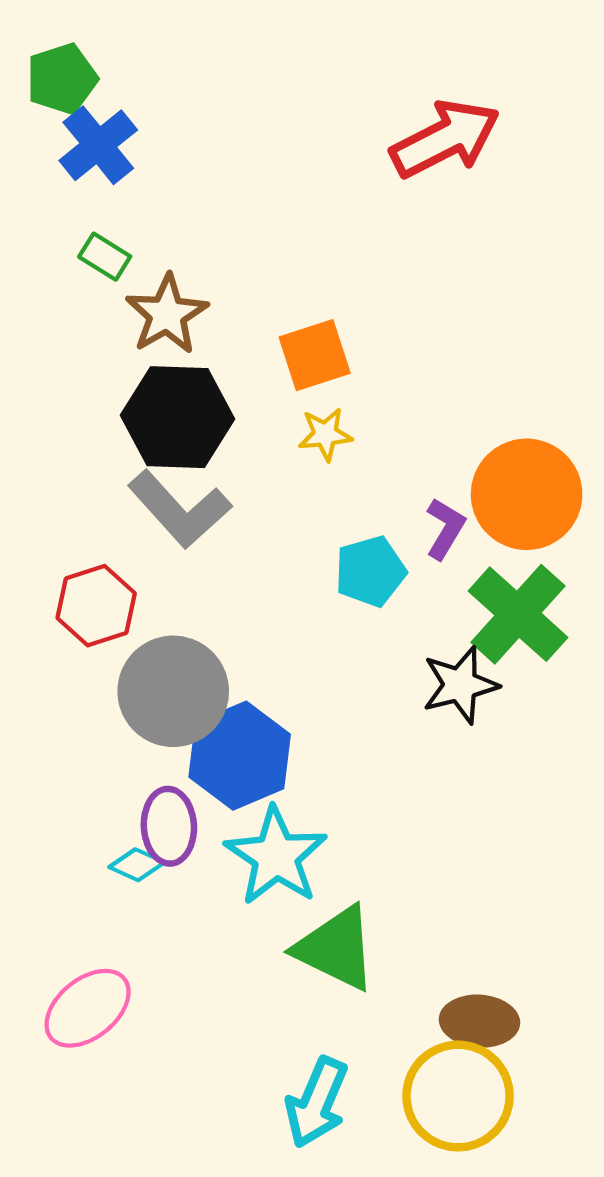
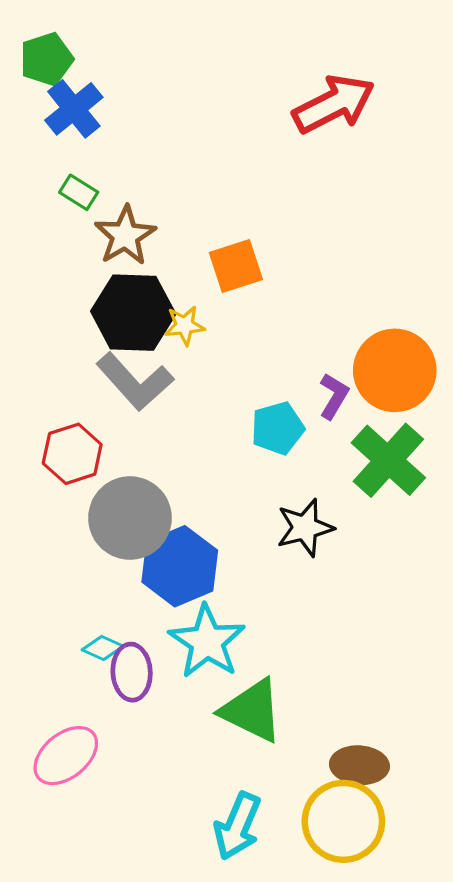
yellow star: (325, 434) -> (185, 325), moved
black star: (460, 685) -> (305, 528), moved
purple ellipse: (169, 826) -> (132, 672), moved

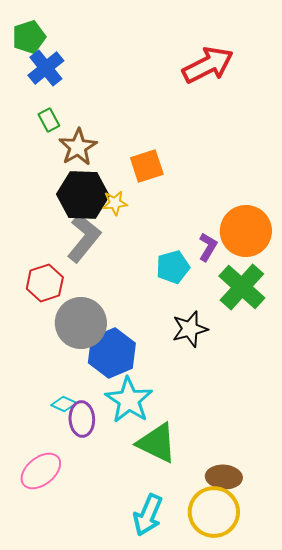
green rectangle: (79, 192) -> (49, 120), turned 30
gray L-shape: (135, 382) -> (84, 238), turned -99

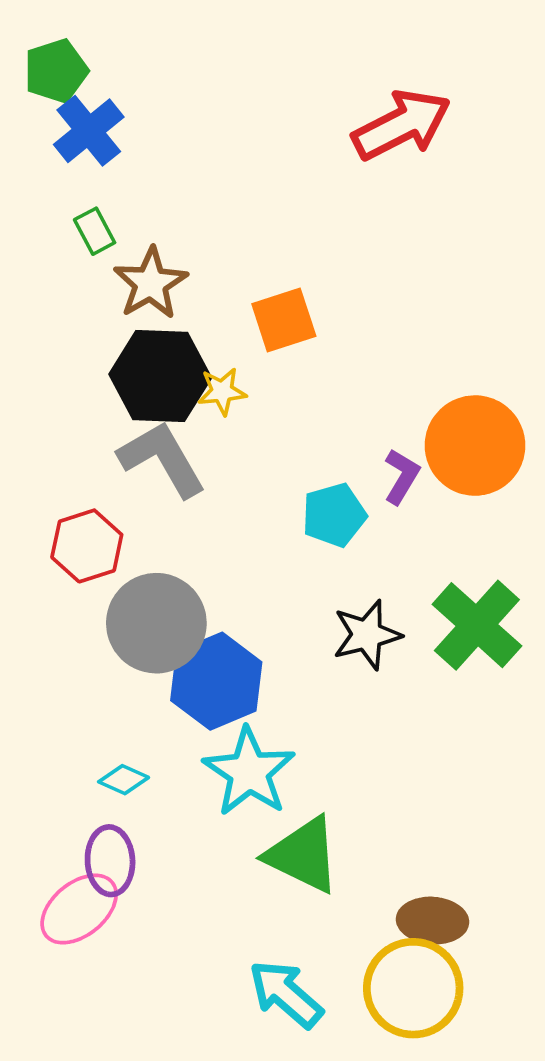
gray L-shape: (84, 238) -> (162, 459), turned -69
green cross: (242, 287) -> (477, 625), moved
purple ellipse: (82, 419) -> (110, 861), moved
cyan arrow: (148, 515) -> (286, 994), turned 108

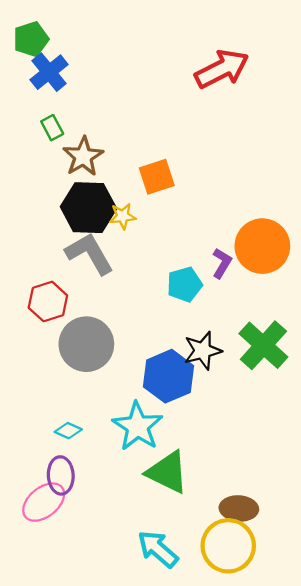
blue hexagon: (216, 681) -> (168, 376), moved

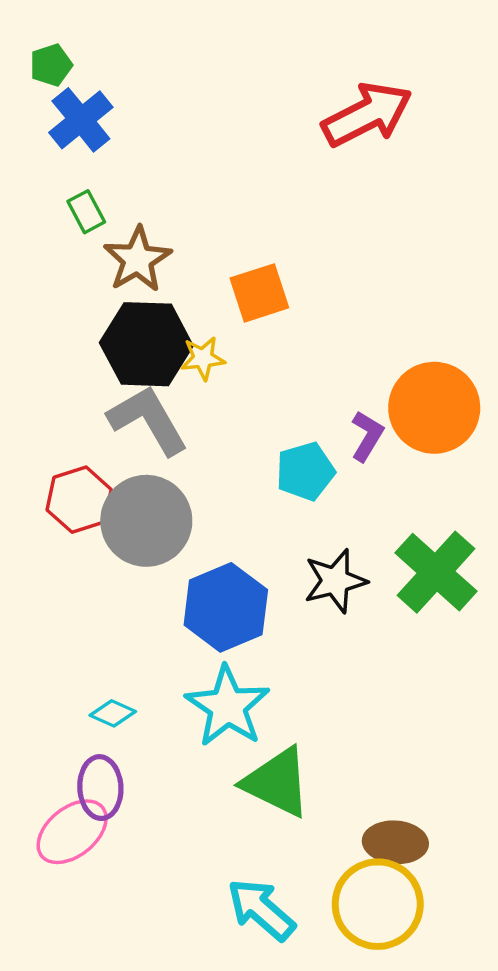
green pentagon: (31, 39) -> (51, 65), size x0.7
gray circle: (86, 344) -> (146, 521), moved
blue hexagon: (168, 376) -> (226, 607), moved

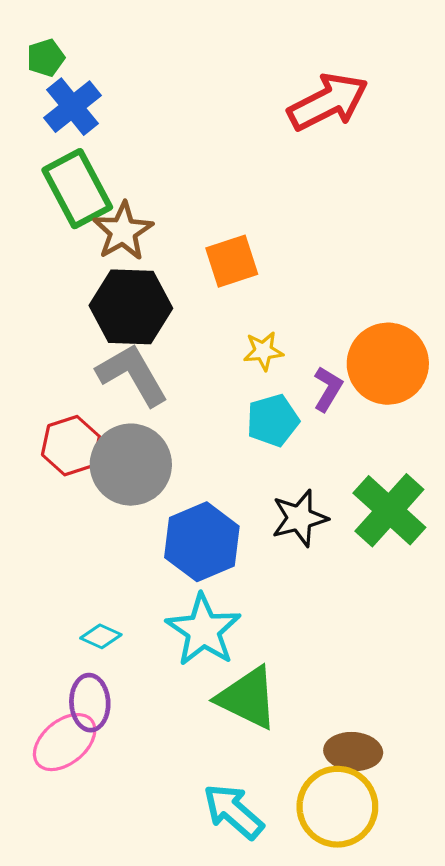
green rectangle: (86, 212) -> (77, 189), size x2.0
yellow star: (203, 358) -> (263, 351), moved

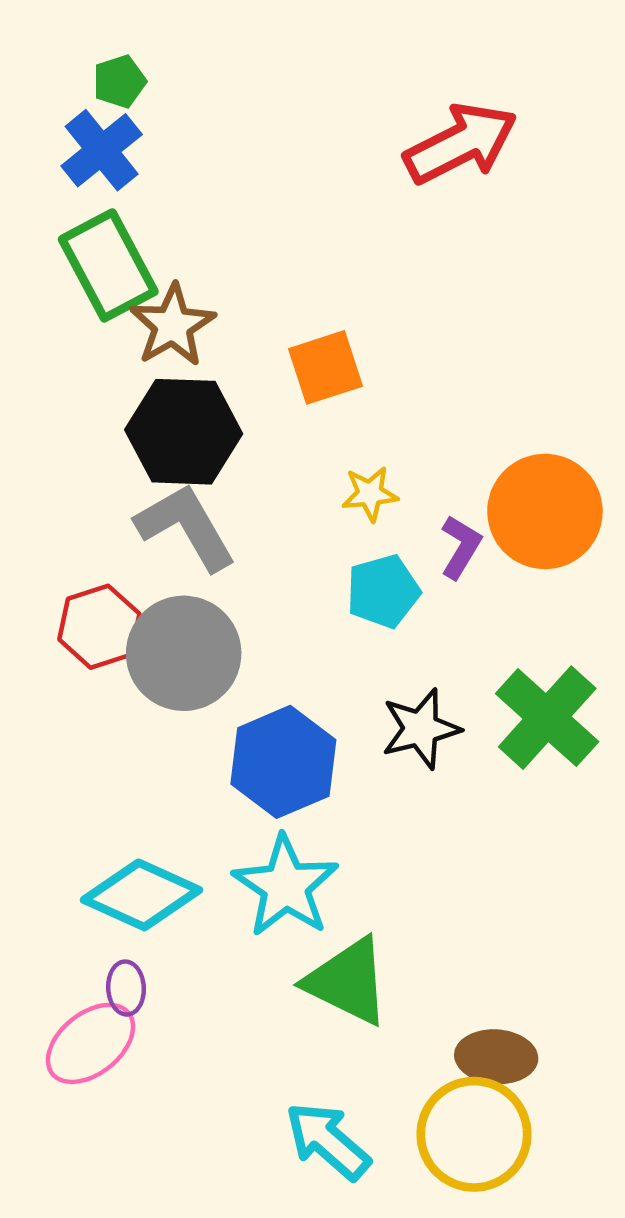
green pentagon: (46, 58) -> (119, 81), moved
cyan diamond: (101, 636) -> (142, 895), size x2.0
purple ellipse: (90, 703) -> (126, 988), size x0.7

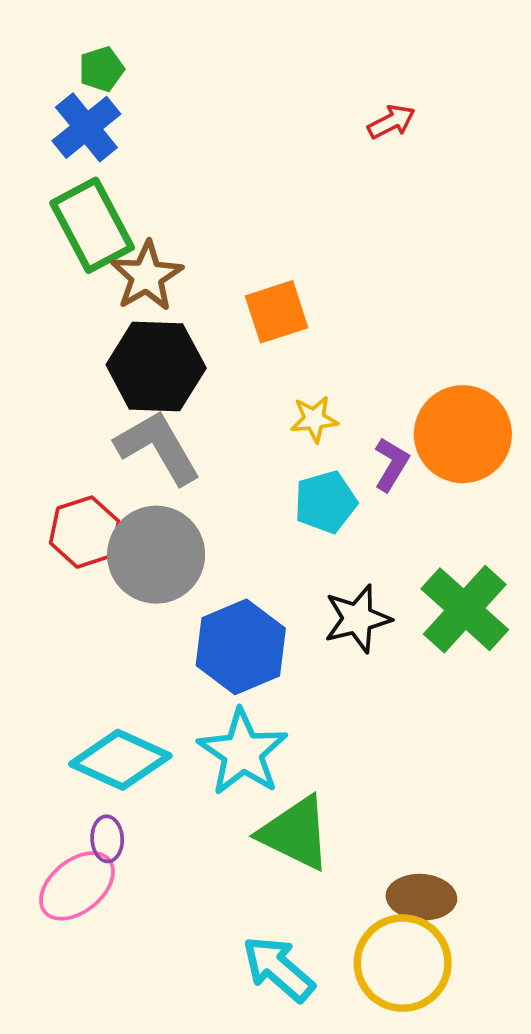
red arrow: (461, 144) -> (391, 122), size x0.5

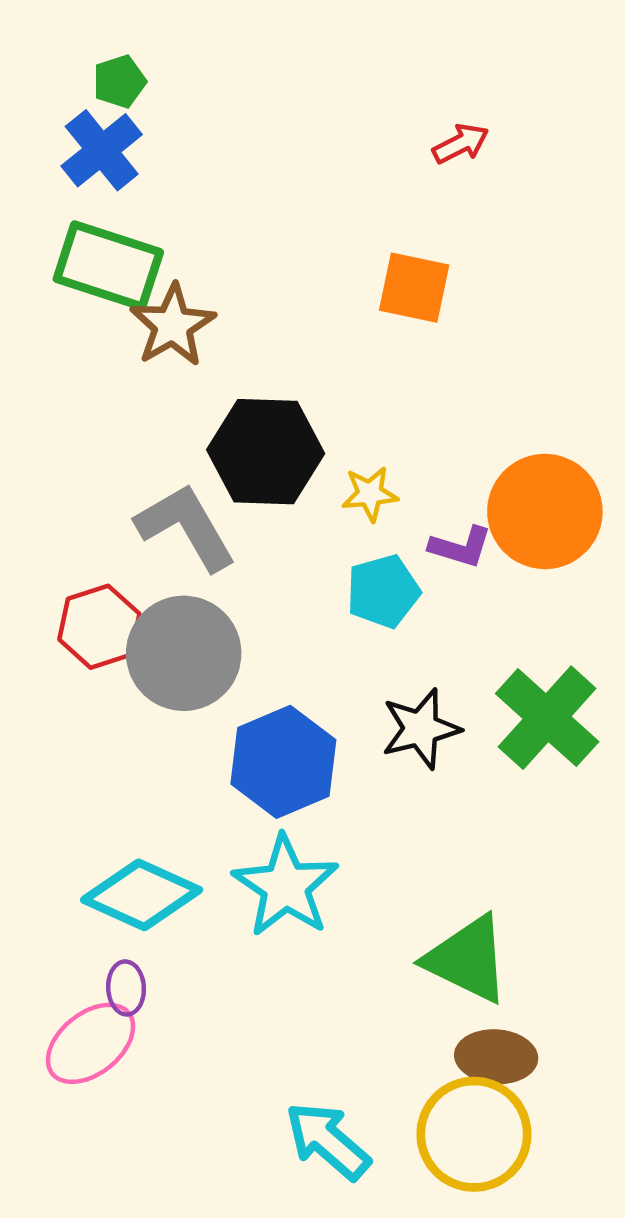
green rectangle: (92, 225) -> (108, 265), turned -44
orange square: (277, 312) -> (414, 288), moved, turned 30
black hexagon: (156, 366) -> (266, 452), moved
purple L-shape: (391, 464) -> (461, 547), turned 76
green triangle: (295, 833) -> (467, 959), moved

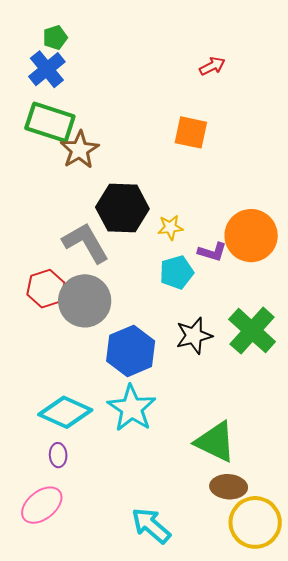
pink ellipse: (91, 1043) -> (42, 505), moved
yellow circle: (474, 1134) -> (255, 522), moved

